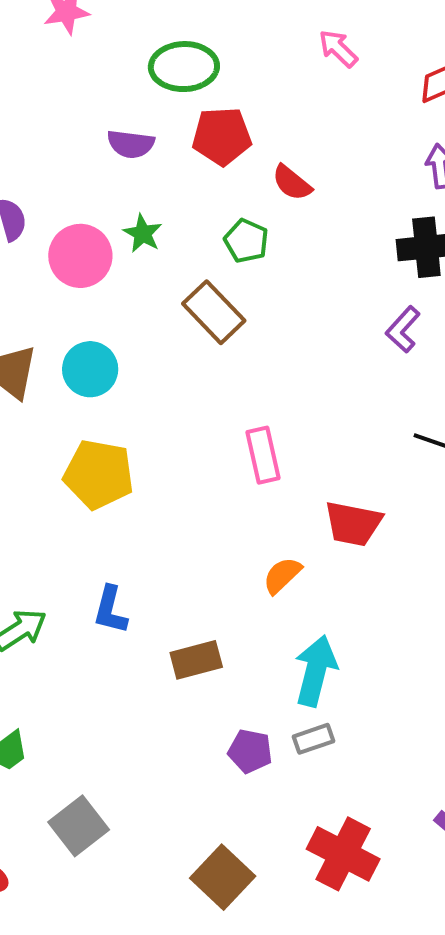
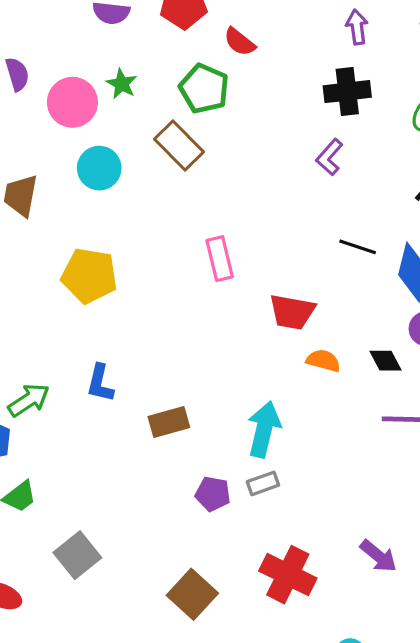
green pentagon: (246, 241) -> (204, 89), size x1.4
cyan circle: (90, 369) -> (99, 168), moved
orange semicircle: (282, 575) -> (323, 361), moved, turned 60

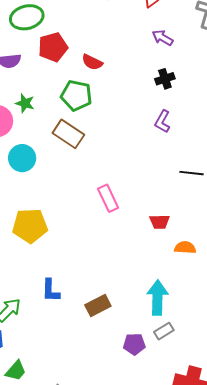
purple arrow: (357, 27) -> (163, 38), turned -40
black cross: (347, 92) -> (165, 79), size x0.7
red trapezoid: (292, 312) -> (160, 222), size x0.7

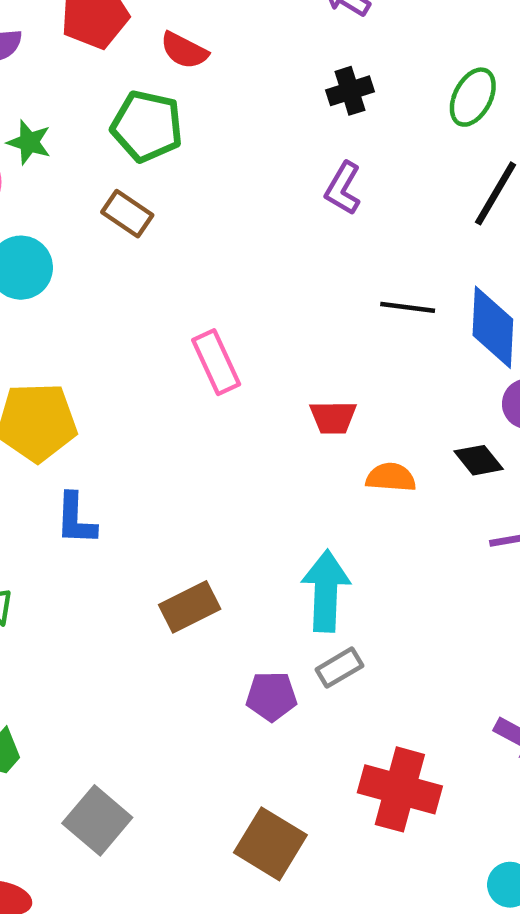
brown rectangle: (68, 134) -> (127, 214), size x0.7
blue L-shape: (51, 291) -> (76, 519), moved

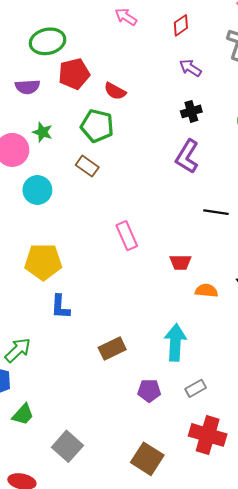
purple L-shape: (343, 188) -> (187, 156), size x1.4
gray rectangle: (339, 668) -> (196, 388), moved

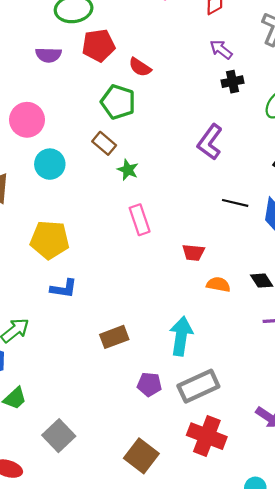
black cross: (191, 111) -> (233, 82), moved
green star: (42, 132) -> (128, 170), moved
blue L-shape: (60, 307) -> (64, 289), turned -90
gray rectangle: (196, 388) -> (198, 386), size x1.8

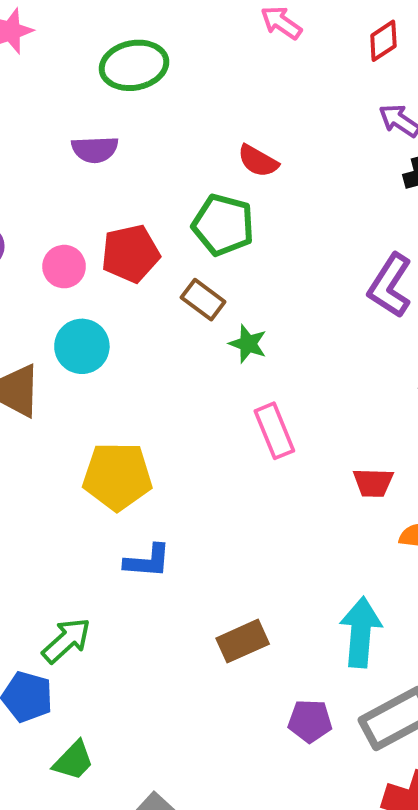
red pentagon: (98, 45) -> (130, 254), moved
pink circle: (27, 120) -> (64, 267), size x0.7
cyan circle: (50, 164) -> (82, 346), moved

